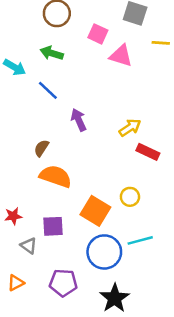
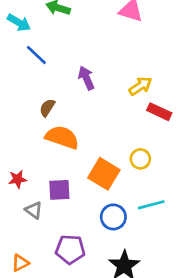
blue line: (48, 90) -> (36, 55), moved
blue circle: (104, 252) -> (113, 217), size x0.7
orange triangle: (16, 283) -> (20, 263), moved

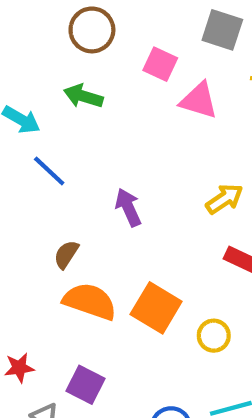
yellow arrow: (140, 86) -> (224, 199), moved
orange square: (104, 174) -> (156, 308), moved
purple square: (59, 190) -> (85, 385), turned 30

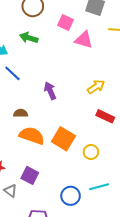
brown semicircle: (66, 254) -> (21, 113), turned 56

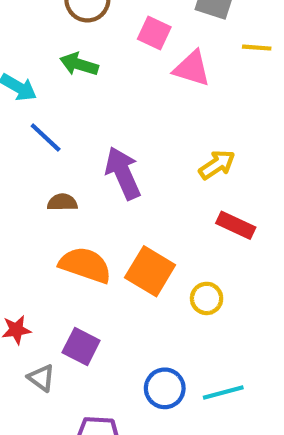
purple arrow: (50, 91) -> (123, 173), size x1.4
brown semicircle: (21, 113) -> (62, 202), moved
cyan line: (99, 187) -> (223, 393), moved

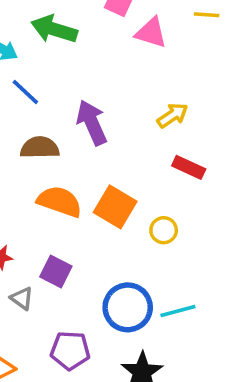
green arrow: (79, 64) -> (54, 29), size x1.4
brown semicircle: (62, 202) -> (40, 148), size x1.5
blue circle: (165, 388) -> (128, 307), size x1.4

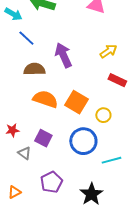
blue circle: (128, 307) -> (83, 141), moved
purple pentagon: (70, 350) -> (51, 182), turned -30

